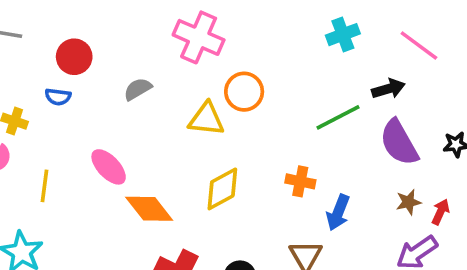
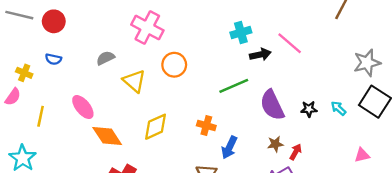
red circle: (74, 57) -> (54, 21), moved
black arrow: (388, 89) -> (260, 54), moved
yellow triangle: (206, 119) -> (134, 81), moved, turned 30

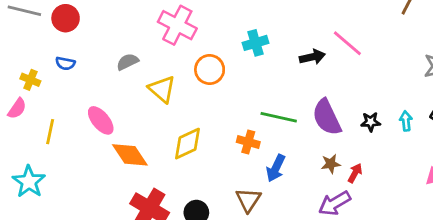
cyan cross: (241, 32) -> (256, 43), moved
green line: (234, 86) -> (279, 117), moved, turned 36
cyan arrow: (338, 108) -> (406, 121), turned 42

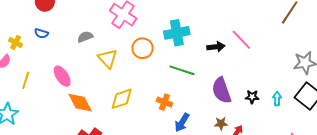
cyan cross: (256, 43) -> (177, 33), size x1.4
green line: (279, 117) -> (182, 70), moved

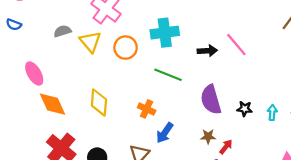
yellow triangle: (108, 59) -> (90, 42), moved
yellow diamond: (122, 99) -> (99, 103), turned -70

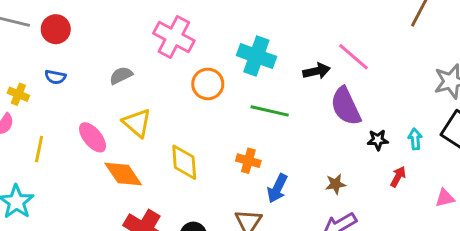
cyan cross: (165, 33) -> (256, 56), turned 36
yellow triangle: (90, 42) -> (137, 123), moved
purple semicircle: (211, 100) -> (346, 106), moved
red arrow: (226, 147) -> (398, 177), moved

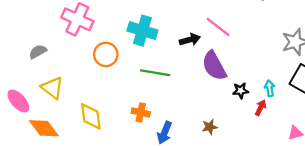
red arrow: (398, 177) -> (261, 108), moved

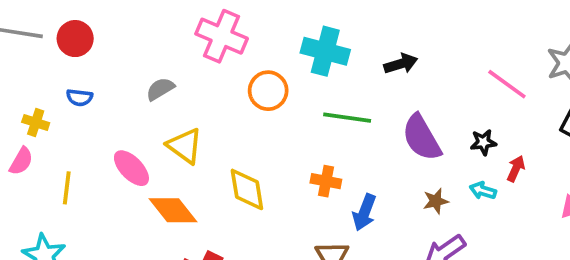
pink line: (218, 27) -> (507, 84), moved
purple semicircle: (214, 66) -> (422, 138), moved
cyan arrow: (270, 88) -> (483, 191), moved, turned -63

